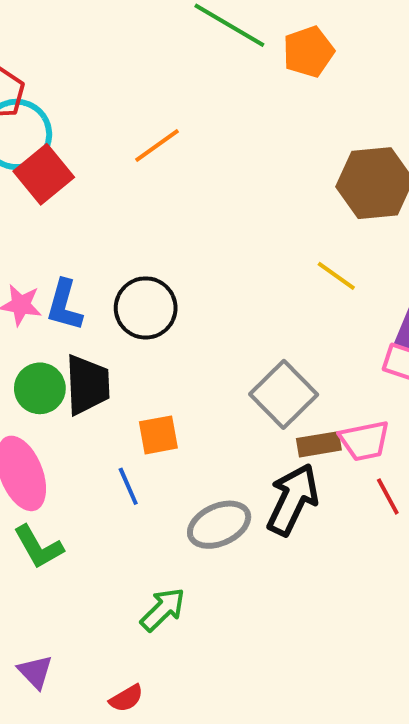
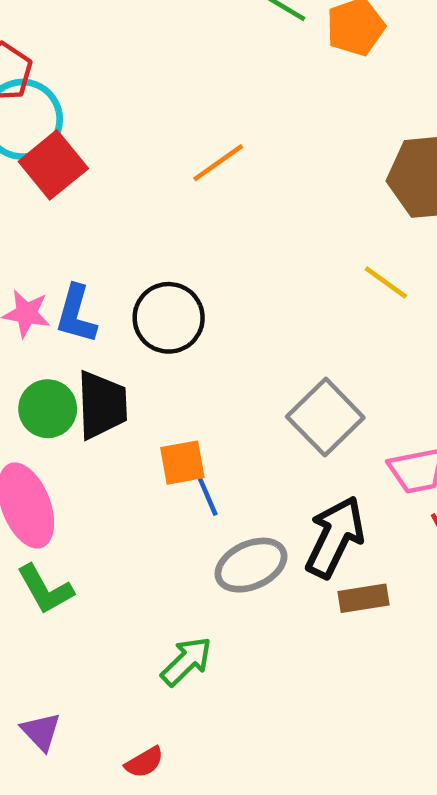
orange line: (157, 146) -> (218, 163), moved
brown rectangle: (319, 444) -> (363, 598), moved
blue line: (128, 486) -> (207, 494), moved

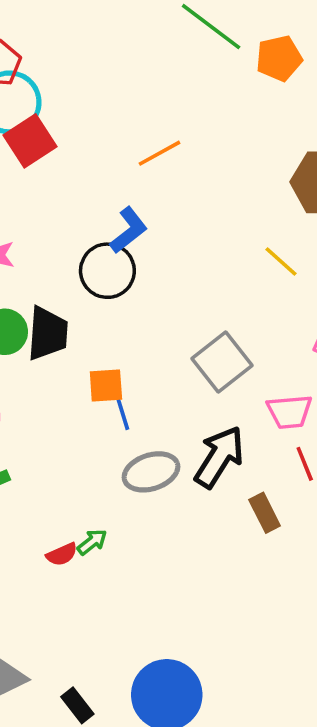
blue L-shape: (76, 314) -> (129, 230), moved, turned -150
brown rectangle: (363, 598) -> (265, 513), moved, turned 66
green arrow: (186, 661) -> (92, 542), size x0.7
red semicircle: (144, 762) -> (62, 554), moved

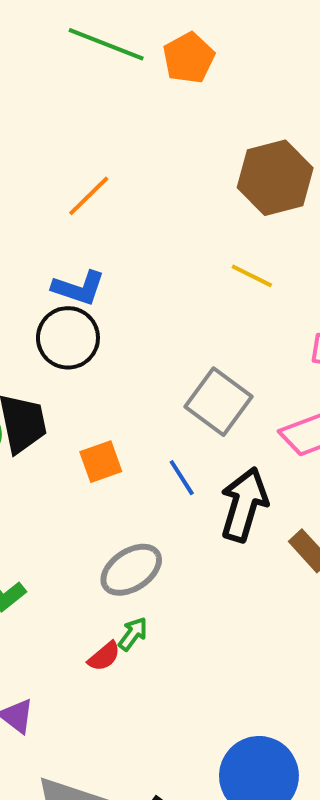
blue L-shape: (129, 230) -> (79, 288), turned 72
blue line: (122, 413) -> (182, 478), moved
gray ellipse: (151, 472) -> (131, 570), moved

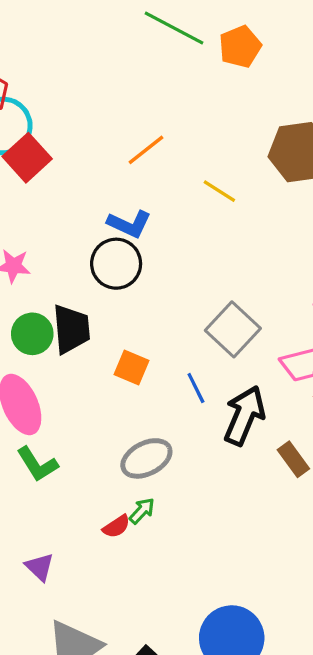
yellow line: (252, 276) -> (219, 191), moved
orange square: (101, 462) -> (132, 368), turned 36

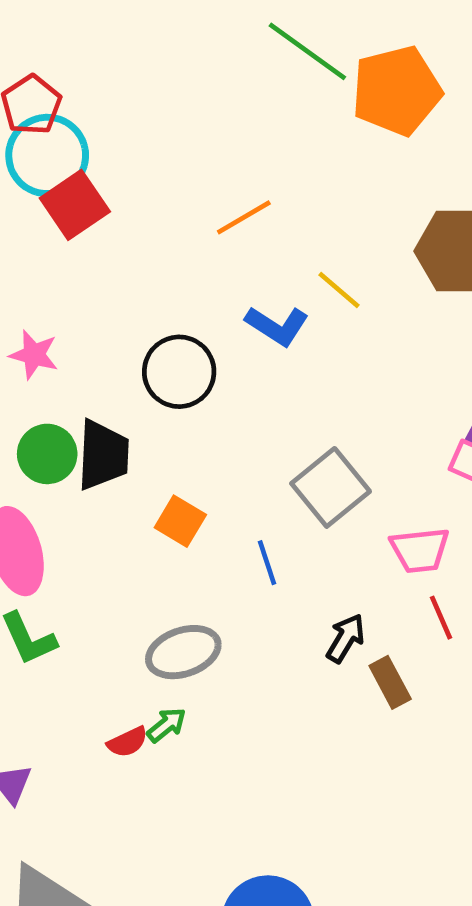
orange pentagon: (240, 47) -> (397, 91), size x1.5
blue L-shape: (129, 224) -> (277, 326), moved
black arrow: (244, 415) -> (346, 638), moved, size x0.6

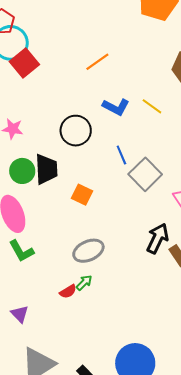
yellow line: (339, 290) -> (152, 106), moved
blue line: (267, 563) -> (121, 155), moved
black arrow: (346, 638) -> (158, 238), size x1.4

